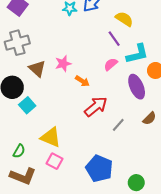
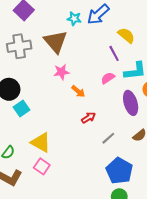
brown triangle: (37, 69) -> (56, 42), moved, size x1.4
red arrow: (96, 106) -> (88, 118), size x0.6
blue pentagon: (99, 168) -> (119, 171), moved

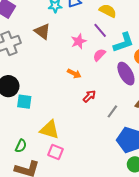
brown triangle: (56, 42) -> (42, 31), size x0.7
pink star: (61, 72) -> (79, 41), moved
cyan square: (22, 108) -> (24, 102), turned -35

